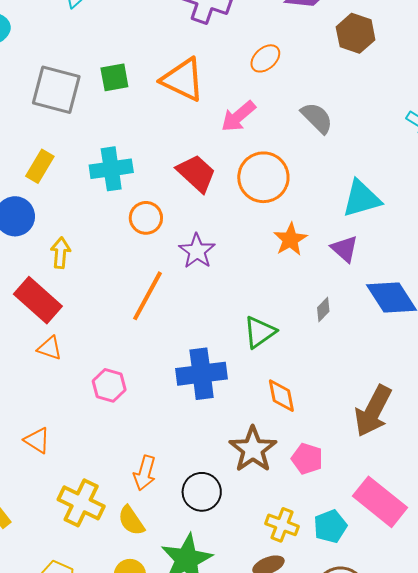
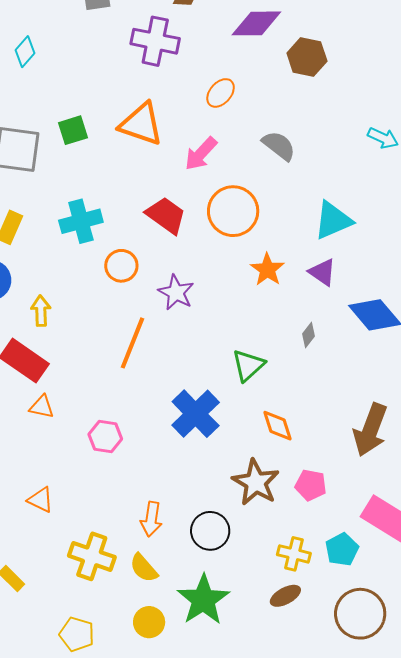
blue cross: (202, 374) -> (196, 414), turned -30

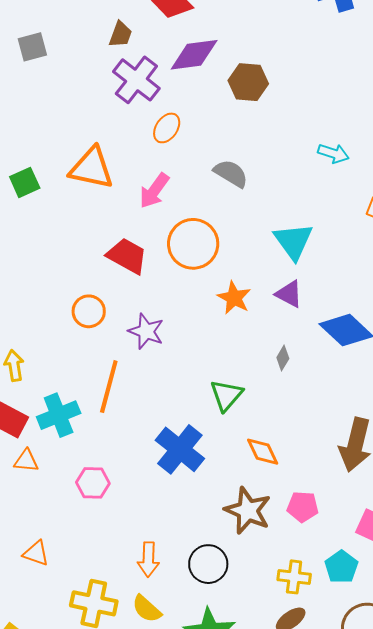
purple cross: (155, 41) -> (136, 80), moved, turned 33
cyan triangle: (333, 220) -> (293, 241), turned -36
cyan cross: (81, 221) -> (59, 415), moved

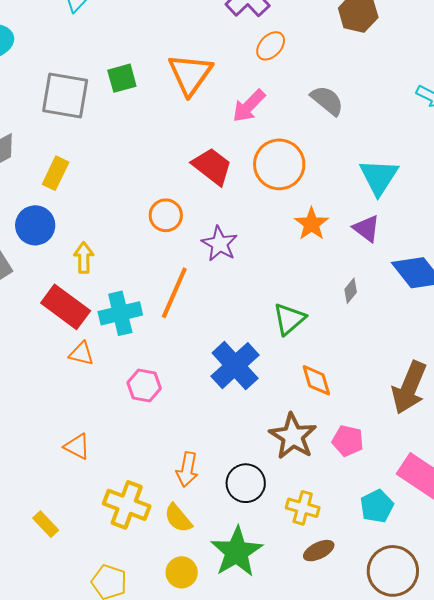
orange triangle: (92, 168) -> (190, 74), turned 45
yellow cross: (294, 577) -> (303, 508), moved

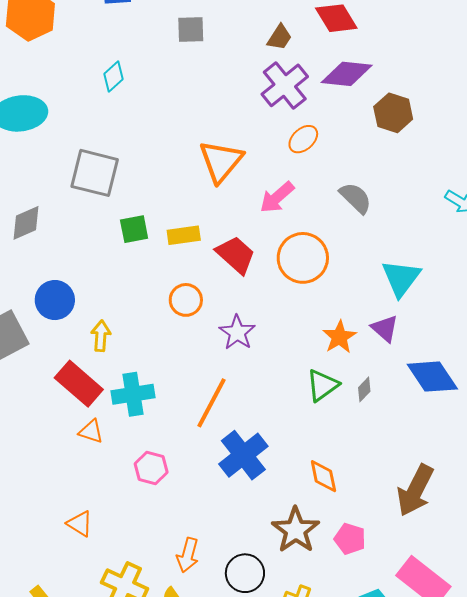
green square: (122, 78) -> (134, 229), moved
yellow rectangle: (56, 173) -> (184, 235), moved, turned 52
orange star: (312, 224) -> (339, 337), moved
orange line: (174, 293) -> (211, 403), moved
green triangle: (289, 319) -> (322, 385), moved

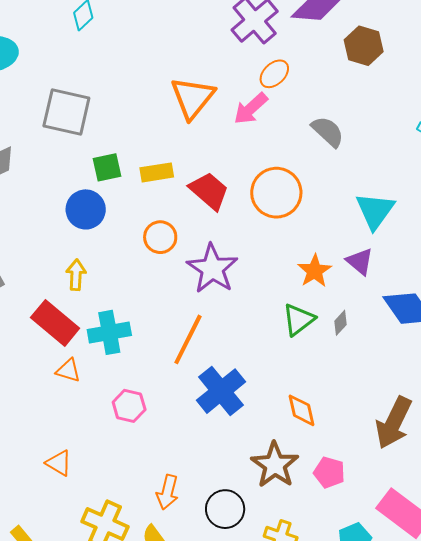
pink arrow: (277, 197) -> (251, 109), moved
blue circle: (55, 300) -> (86, 209), moved
purple star: (237, 332) -> (212, 269), size x1.4

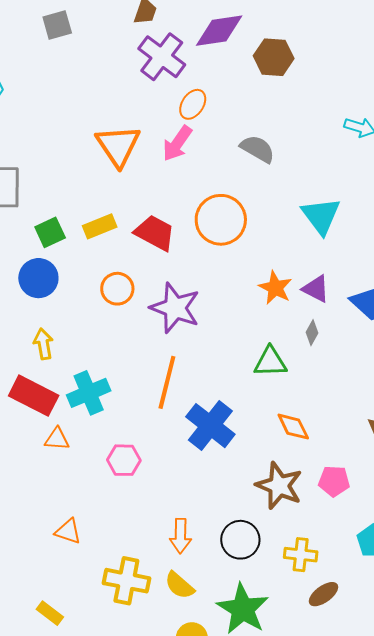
purple triangle: (360, 261) -> (316, 289), moved
green triangle: (299, 320) -> (270, 362), moved, turned 48

